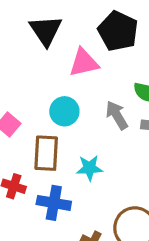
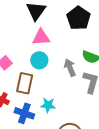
pink triangle: (84, 63) -> (41, 37), moved
cyan star: (89, 168) -> (48, 105), moved

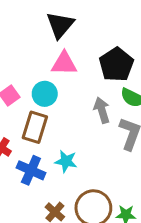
black pentagon: (78, 18) -> (116, 65), moved
cyan circle: (39, 60) -> (45, 94), moved

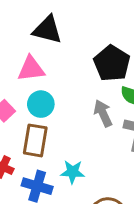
black triangle: (60, 25) -> (47, 30), turned -48
pink triangle: (64, 63) -> (31, 69), moved

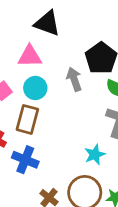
gray arrow: (103, 113) -> (74, 79), moved
cyan star: (73, 172) -> (95, 155), moved, turned -30

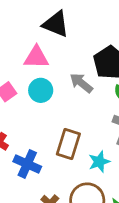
gray arrow: (74, 79) -> (81, 83), turned -35
brown rectangle: (27, 119) -> (68, 144), moved

